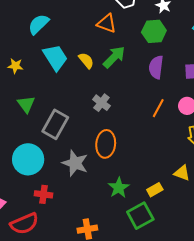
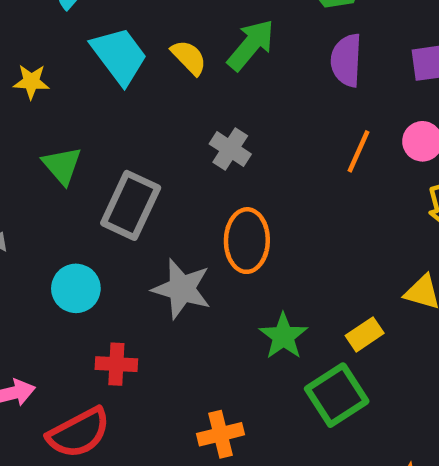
cyan circle: (28, 159) -> (76, 288), size x0.7

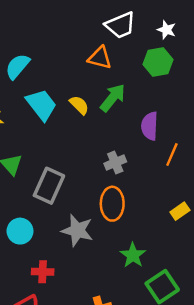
purple semicircle: (346, 60) -> (150, 126), moved
gray cross: (230, 149) -> (115, 163), moved, turned 35
yellow rectangle: (365, 334) -> (180, 211), moved

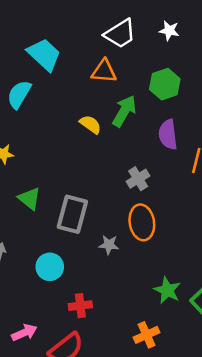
green hexagon: (158, 62) -> (165, 84), moved
cyan trapezoid: (41, 105) -> (44, 55), moved
gray star: (77, 230) -> (109, 245), moved, size x0.6
green star: (133, 255) -> (167, 290), moved

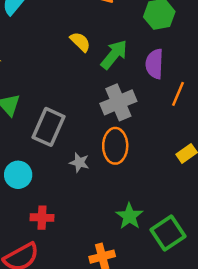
green arrow: (124, 111) -> (114, 55), moved
gray cross: (138, 179) -> (118, 102), size x1.5

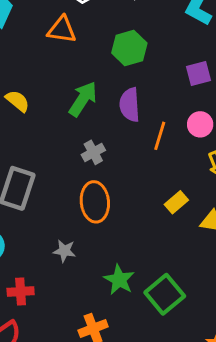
yellow semicircle: (80, 42) -> (17, 101), moved
gray cross: (118, 102) -> (93, 152), size x0.6
gray star: (79, 162) -> (64, 251), moved

